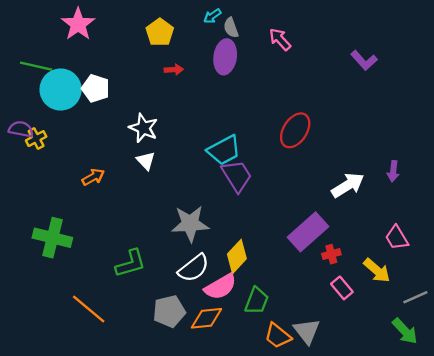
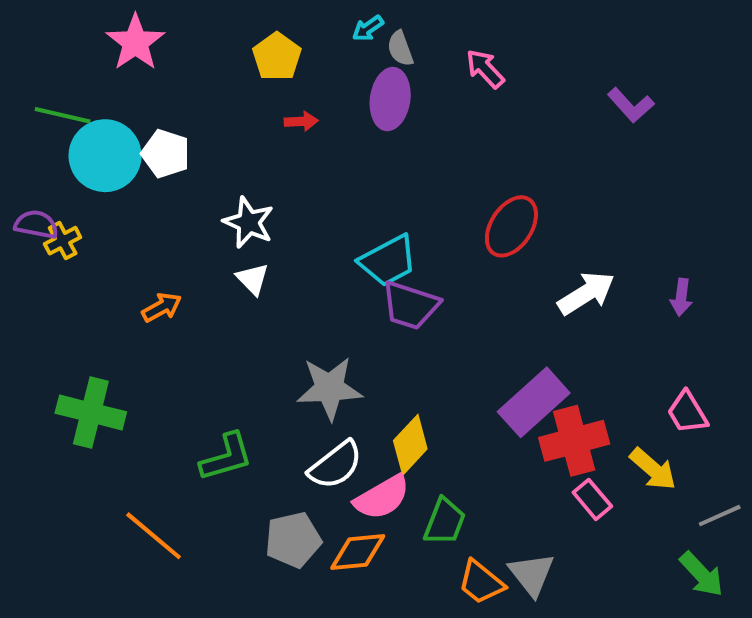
purple trapezoid: (237, 176) -> (410, 305), turned 140
white arrow: (348, 185) -> (586, 293), moved
red cross: (331, 254) -> (574, 441), size x2.0

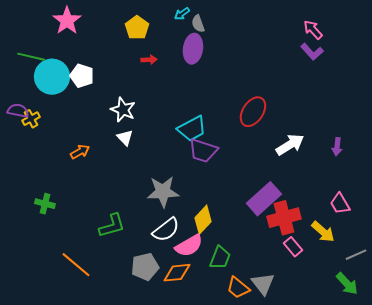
pink arrow: (485, 69) -> (313, 30), moved
green cross: (91, 412) -> (45, 204), size x0.6

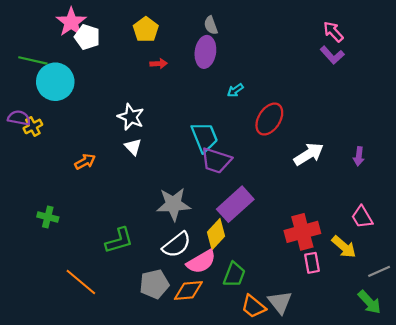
cyan arrow: (182, 14) -> (235, 90), moved
white pentagon: (82, 76) -> (87, 37), moved
cyan trapezoid: (192, 129) -> (204, 137), turned -84
purple rectangle: (264, 199) -> (235, 204), moved
pink rectangle: (293, 247) -> (312, 263), turned 30

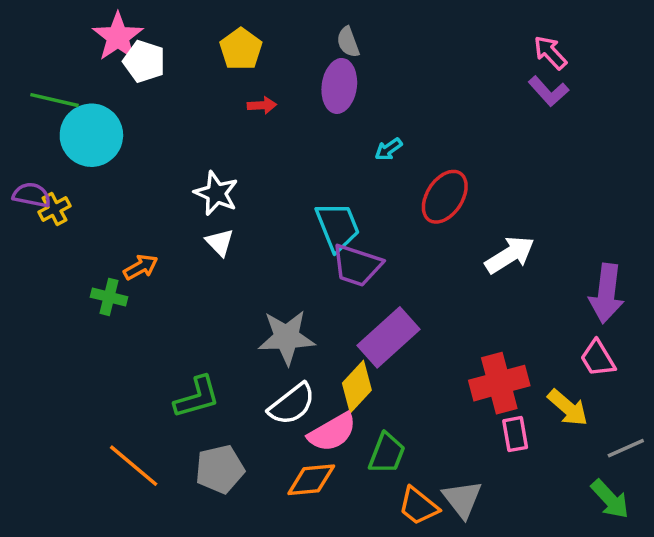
purple arrow: (359, 156) -> (606, 293), moved, size x1.8
green cross: (48, 217) -> (109, 297), moved
gray pentagon: (154, 284) -> (220, 469), moved

